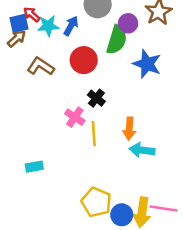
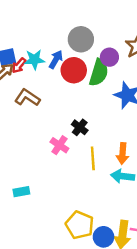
red arrow: (32, 14) -> (19, 65), moved, turned -91
red circle: (84, 60) -> (74, 70), moved
orange arrow: (129, 129) -> (123, 154), moved
yellow line: (94, 134) -> (93, 158), moved

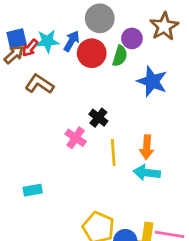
green semicircle: (99, 73) -> (120, 56), size x0.7

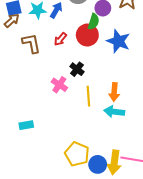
red arrow: (30, 48) -> (60, 39), moved
red circle: (92, 53) -> (87, 35), moved
brown L-shape: (39, 84) -> (31, 43), turned 45

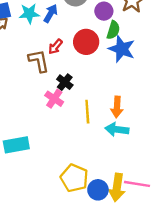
green semicircle: (94, 22) -> (113, 30), moved
brown L-shape: (31, 43) -> (39, 61), moved
black cross: (77, 69) -> (65, 82), moved
cyan rectangle: (26, 125) -> (16, 145), size x1.5

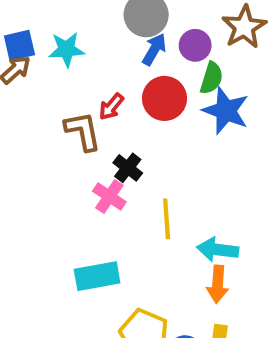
blue arrow: (51, 13) -> (154, 49), moved
orange arrow: (117, 107) -> (218, 284), moved
cyan rectangle: (16, 145) -> (97, 276), moved

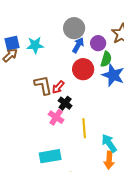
red arrow: (111, 107) -> (58, 87), moved
cyan arrow: (218, 250) -> (109, 143), turned 48

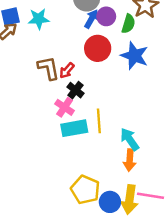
purple circle: (98, 43) -> (106, 16), moved
green semicircle: (106, 59) -> (128, 24), moved
cyan rectangle: (50, 156) -> (74, 128), moved

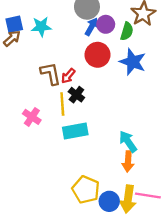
pink cross: (64, 107) -> (32, 117), moved
yellow line: (99, 121) -> (62, 104), moved

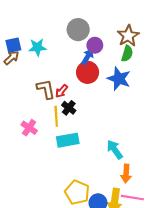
blue arrow: (92, 27) -> (88, 57), moved
green semicircle: (127, 31) -> (127, 54), moved
orange arrow: (128, 161) -> (126, 174), moved

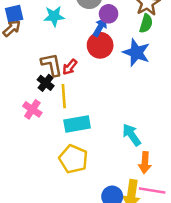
cyan star: (37, 47) -> (54, 16), moved
black cross: (69, 108) -> (46, 83), moved
yellow pentagon: (77, 192) -> (73, 159), moved

